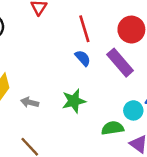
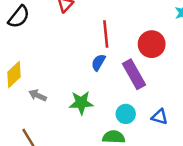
blue semicircle: (83, 58) -> (98, 62), turned -120
cyan circle: (133, 110) -> (126, 114), moved

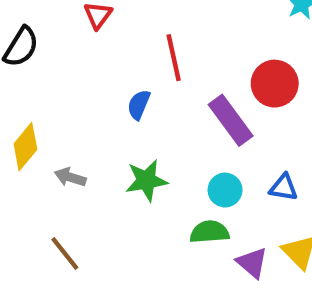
red circle: (152, 44) -> (275, 84), moved
blue semicircle: (98, 62) -> (139, 105), moved

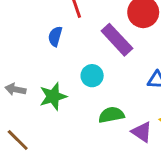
green star: (146, 180) -> (53, 96), moved
cyan circle: (225, 190) -> (92, 76), moved

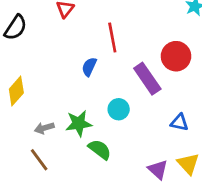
gray arrow: (15, 89) -> (44, 128), moved, turned -36
green semicircle: (111, 115) -> (100, 149), moved, turned 40

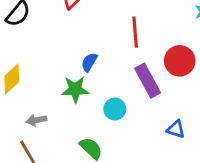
red line: (112, 38) -> (135, 32), moved
green star: (79, 123) -> (75, 89), moved

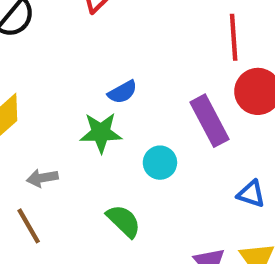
red line: (135, 32) -> (234, 37), moved
blue semicircle: (89, 62) -> (122, 92), turned -150

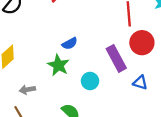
green star: (101, 133) -> (58, 65), turned 30
blue triangle: (251, 194) -> (140, 83), moved

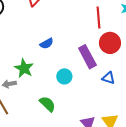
green star: (58, 65) -> (24, 68), moved

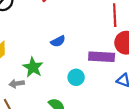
purple rectangle: (87, 57) -> (102, 57), turned -60

